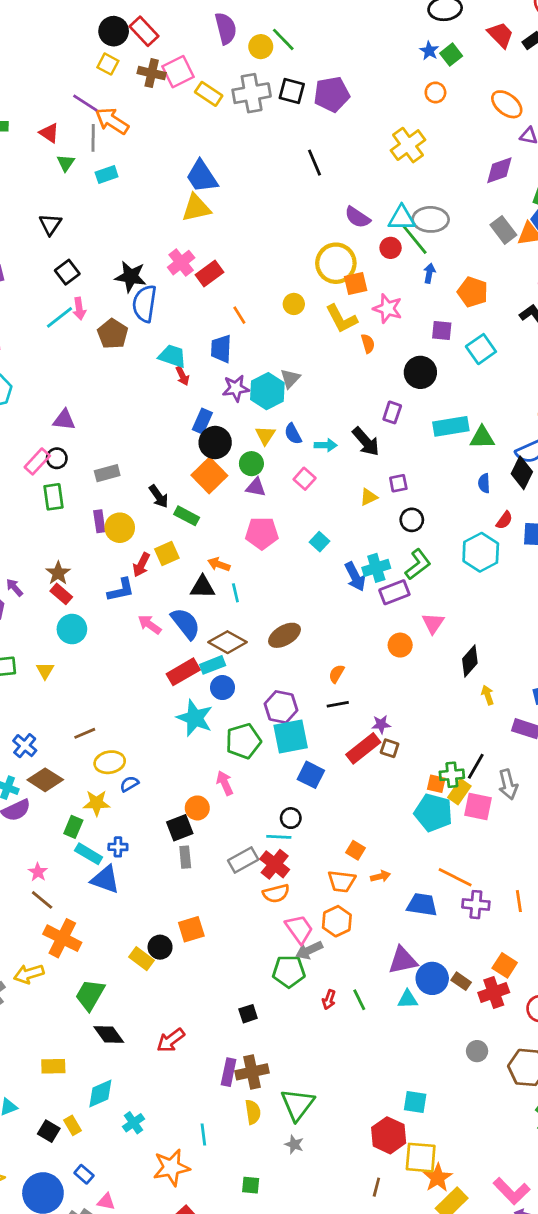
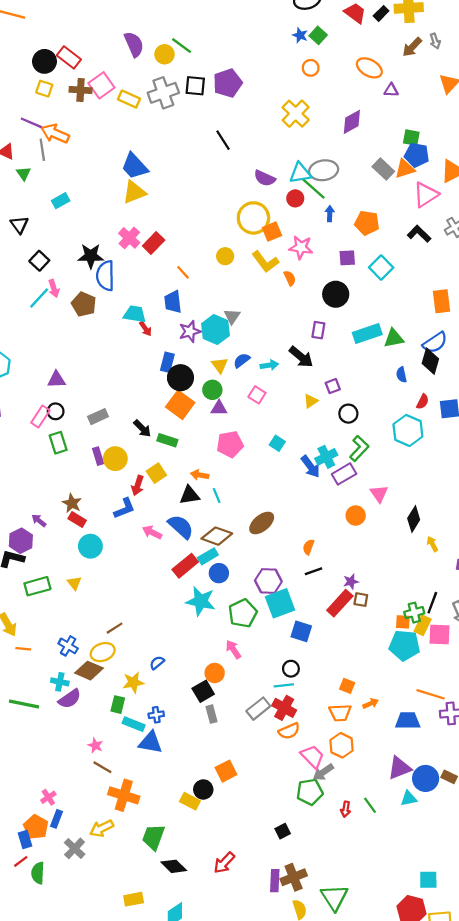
purple diamond: (499, 170) -> (352, 122), moved
cyan rectangle: (107, 175) -> (61, 201), moved
blue semicircle: (293, 434) -> (242, 360), turned 90
yellow ellipse: (110, 762) -> (103, 652), moved

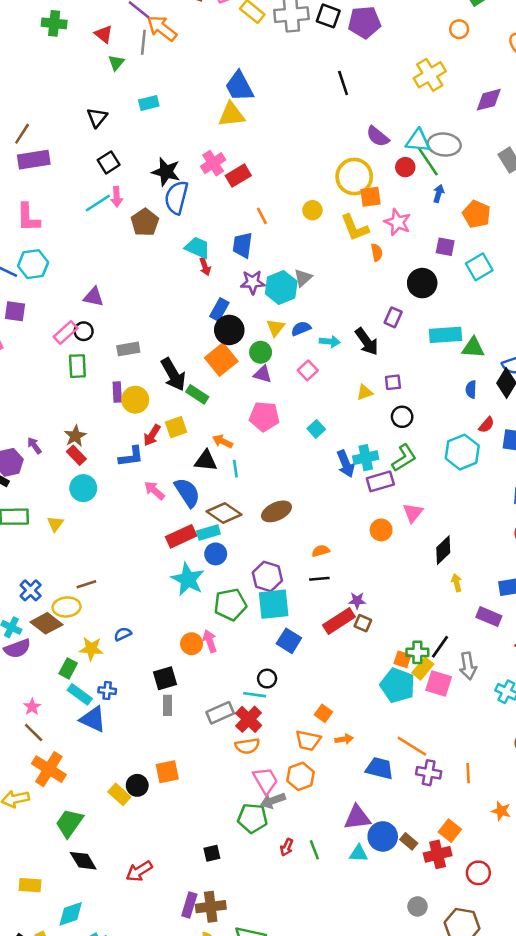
black arrow: (142, 428) -> (173, 374), size x1.5
orange semicircle: (308, 547) -> (321, 551), turned 40
orange circle: (215, 673) -> (192, 644), moved

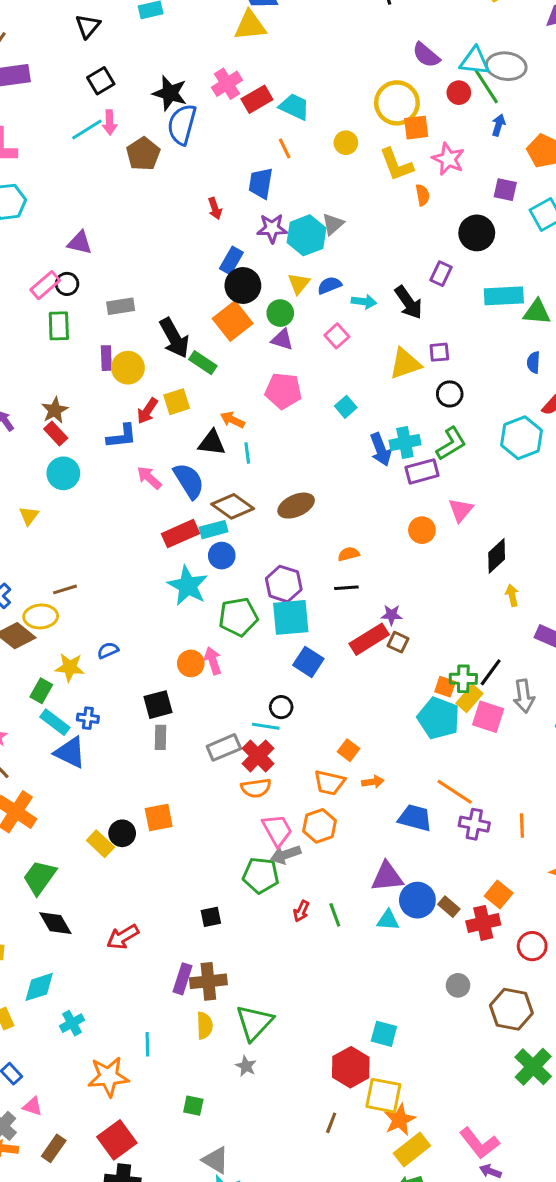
cyan trapezoid: (197, 248) -> (294, 107), moved
yellow triangle: (365, 392) -> (405, 364), size x1.6

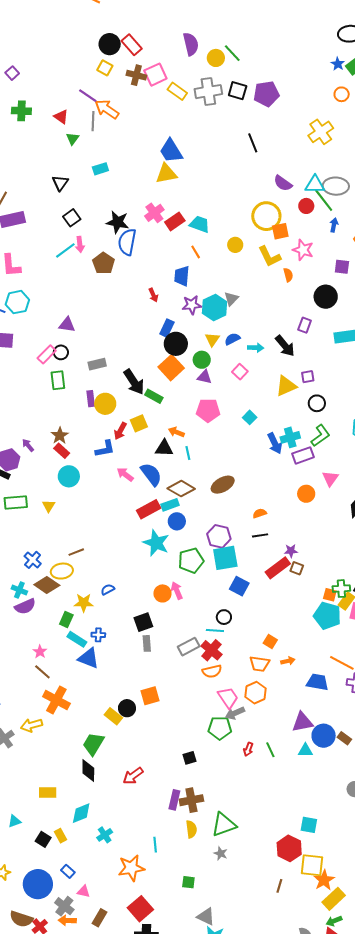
green trapezoid: (39, 877) -> (93, 744), moved
black diamond: (55, 923) -> (88, 771), turned 35
green triangle: (254, 1023) -> (224, 825), turned 32

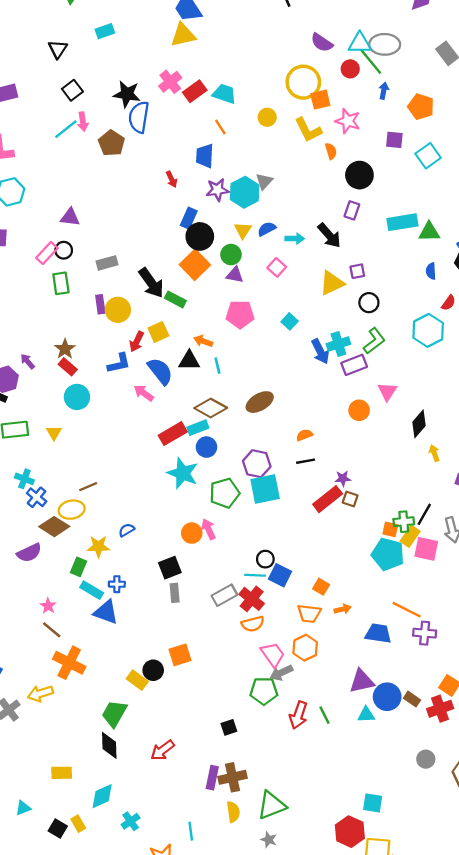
black circle: (326, 297) -> (359, 175), moved
blue semicircle: (151, 474) -> (160, 371), moved
blue square: (239, 586) -> (280, 575), moved
cyan cross: (19, 590) -> (24, 479), moved
red arrow: (248, 749) -> (298, 715), size x1.6

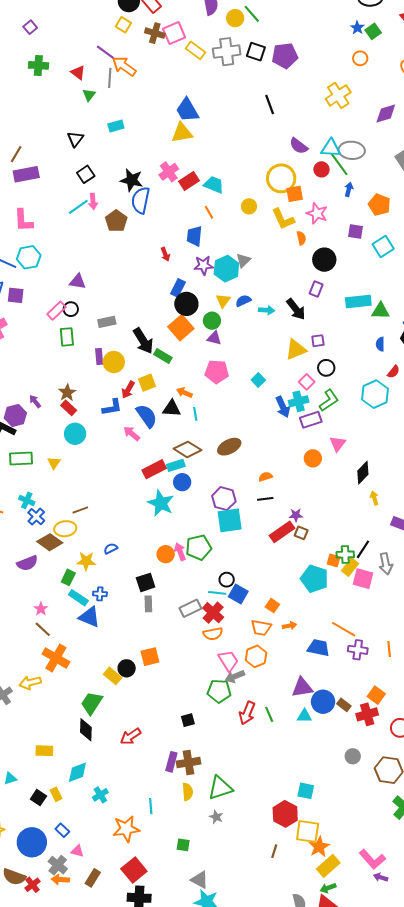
pink square: (277, 267) -> (307, 382), moved
green pentagon: (224, 493) -> (199, 548), moved
cyan pentagon: (388, 554) -> (315, 579), moved

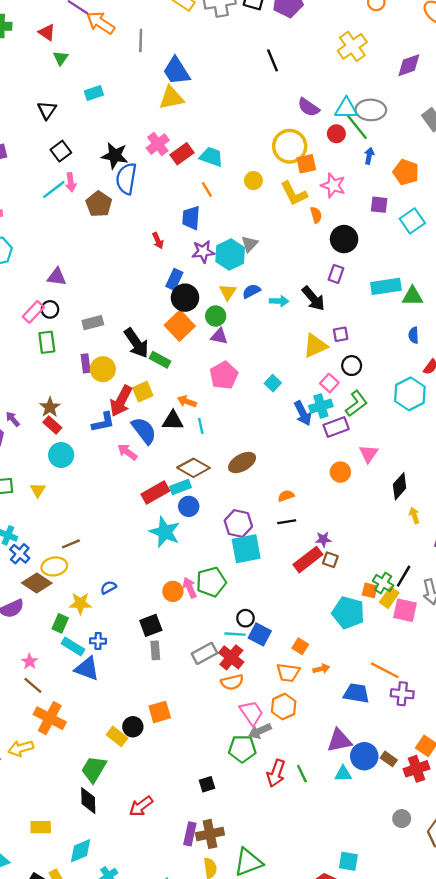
gray line: (110, 78) -> (141, 41), moved
pink pentagon: (217, 372) -> (224, 375), turned -30
red arrow: (128, 390) -> (121, 401), size x1.5
green cross: (345, 555) -> (383, 583), turned 36

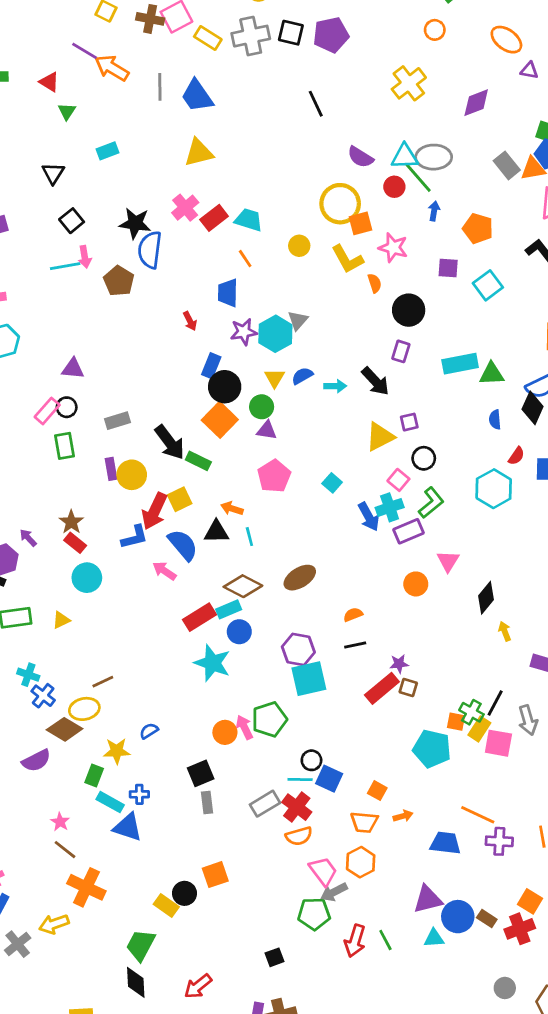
blue trapezoid: (176, 71) -> (197, 96), moved
cyan line: (54, 190) -> (65, 266), turned 30
yellow triangle: (38, 490) -> (61, 620), turned 35

